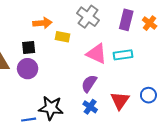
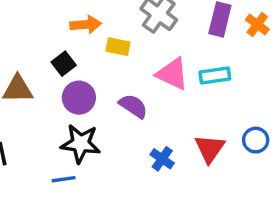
black square: (29, 47) -> (64, 64), turned -32
purple circle: (28, 69) -> (79, 98), moved
purple semicircle: (89, 83) -> (133, 106), moved, turned 90
black star: (51, 108) -> (81, 143), moved

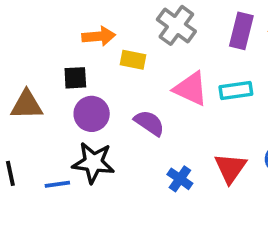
black square: (64, 64) -> (75, 78), turned 35
blue line: (64, 179) -> (57, 184), moved

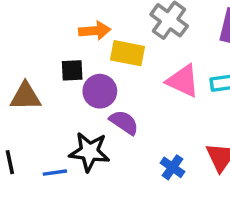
yellow rectangle: (133, 60) -> (128, 53), size x1.4
purple circle: (92, 114) -> (100, 91), moved
purple semicircle: (149, 123) -> (124, 122), moved

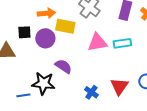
black square: (72, 70) -> (24, 32), moved
pink triangle: (183, 81) -> (97, 42), turned -35
purple circle: (100, 91) -> (45, 38), moved

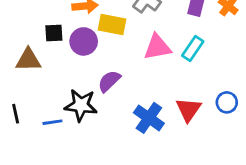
cyan rectangle: (122, 43) -> (193, 49), turned -48
purple semicircle: (63, 66) -> (109, 81), turned -78
blue cross: (91, 92) -> (149, 118), size x1.5

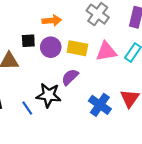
yellow rectangle: (112, 24) -> (77, 48), moved
blue line: (52, 122) -> (27, 108), turned 64

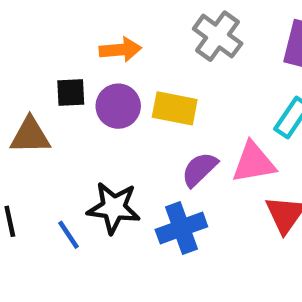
pink triangle: (106, 51) -> (254, 163), moved
purple semicircle: (70, 77) -> (199, 169), moved
blue cross: (100, 105) -> (181, 228), moved, turned 35

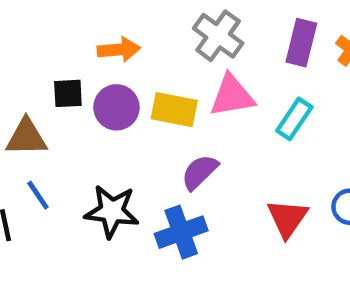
pink triangle: (254, 163) -> (232, 96), moved
blue line: (69, 235) -> (38, 195), moved

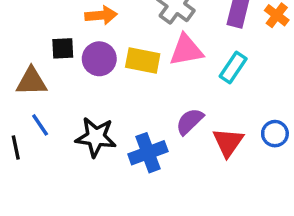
purple semicircle: (200, 172) -> (190, 121), moved

